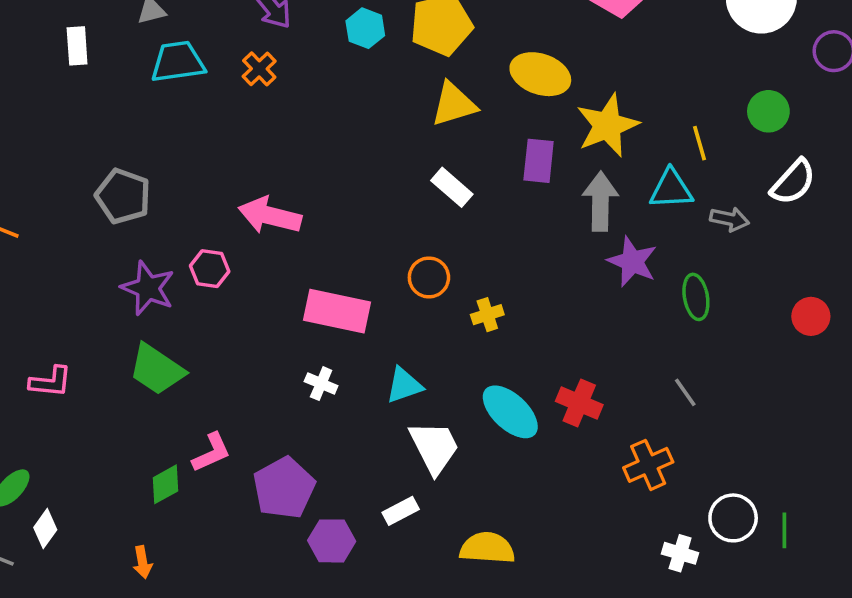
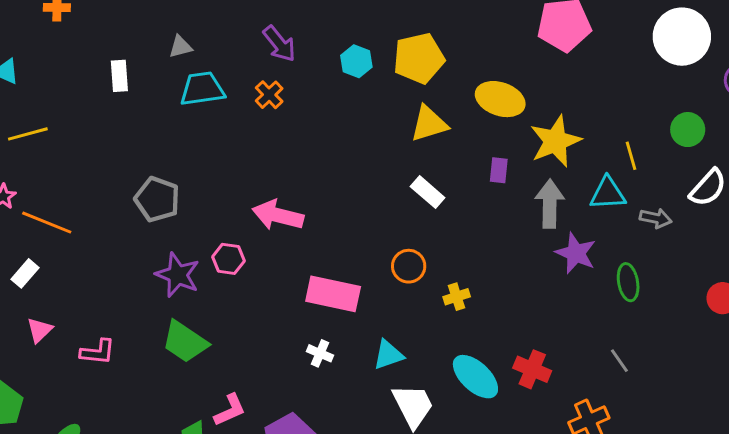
purple rectangle: (539, 161) -> (499, 170), size x0.7

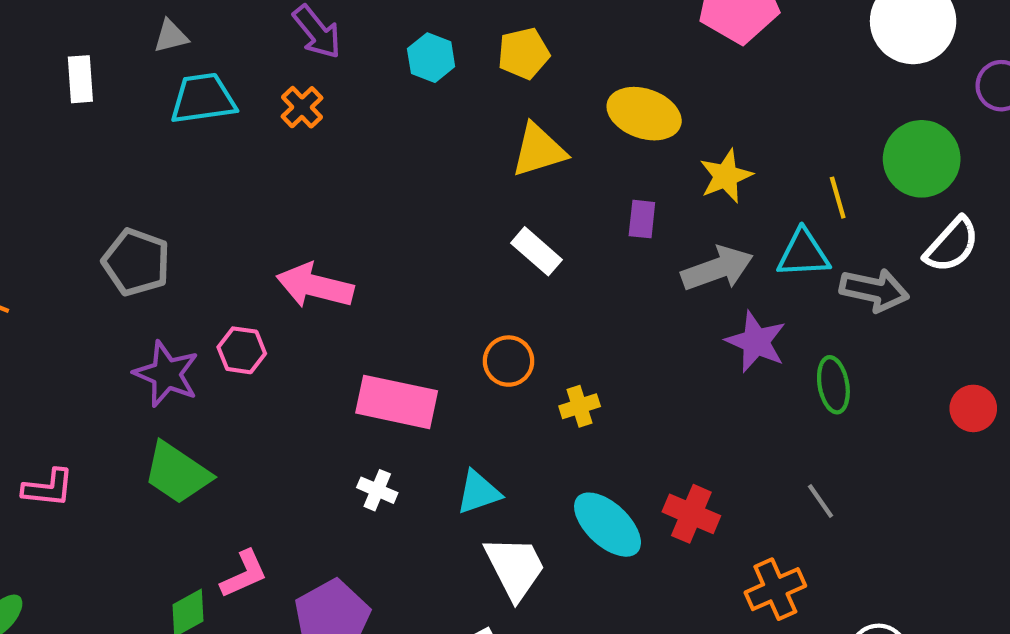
yellow pentagon: (419, 58) -> (524, 53), size x0.7
green circle: (688, 130) -> (922, 159), size x1.5
yellow star: (555, 141) -> (726, 176), size x0.7
gray arrow: (550, 204) -> (717, 269), turned 69
gray arrow: (656, 218) -> (874, 290), size x1.4

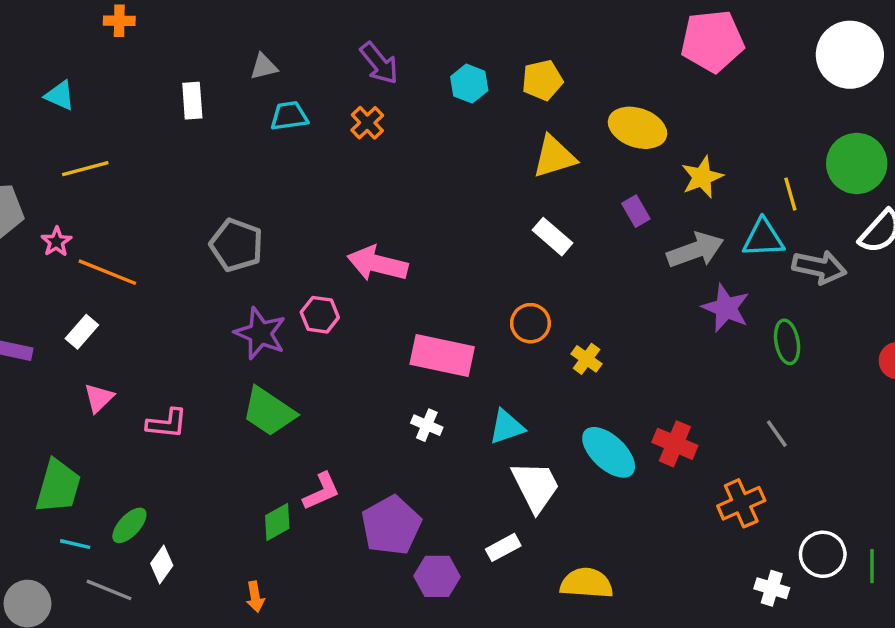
cyan trapezoid: (203, 99) -> (289, 116), size x0.7
purple rectangle: (642, 219) -> (636, 211), turned -36
yellow cross: (580, 406) -> (587, 359), turned -36

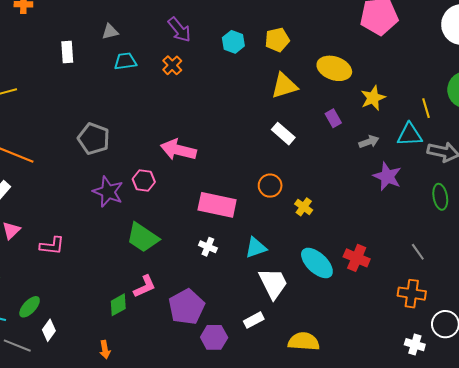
gray arrow: (695, 250) -> (369, 142), size x0.6
green ellipse: (787, 342) -> (440, 197), moved
green trapezoid: (269, 412) -> (143, 238), moved
orange cross: (741, 503) -> (412, 294), moved, turned 32

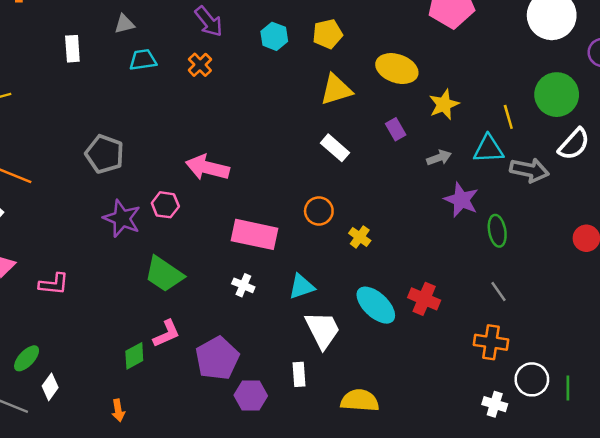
green ellipse: (440, 197) -> (497, 231), moved
white rectangle: (254, 320) -> (299, 374), turned -66

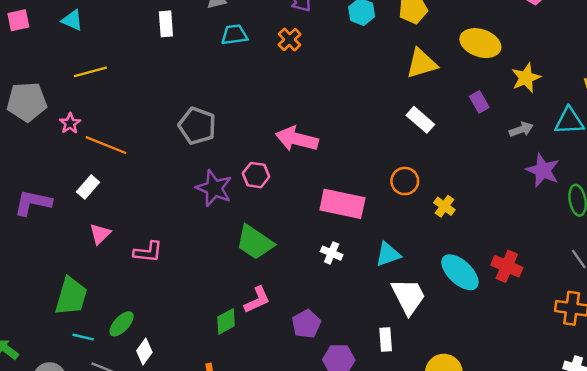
purple pentagon: (217, 358) -> (306, 324), size x0.7

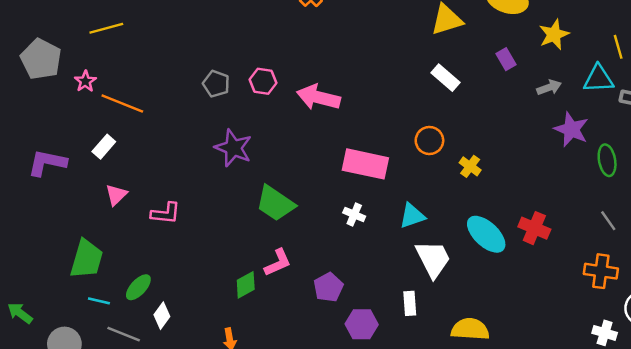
gray pentagon: (27, 102) -> (41, 59), turned 30
gray pentagon: (197, 126) -> (216, 84), size x0.7
pink hexagon: (256, 175) -> (263, 81), moved

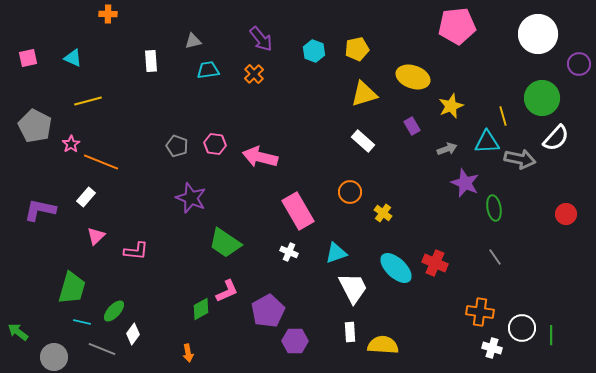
pink rectangle: (365, 164) -> (298, 211), turned 48
orange cross: (601, 271) -> (480, 312), moved
purple pentagon: (328, 287) -> (268, 311), size x1.4
white rectangle: (410, 303) -> (350, 332), moved

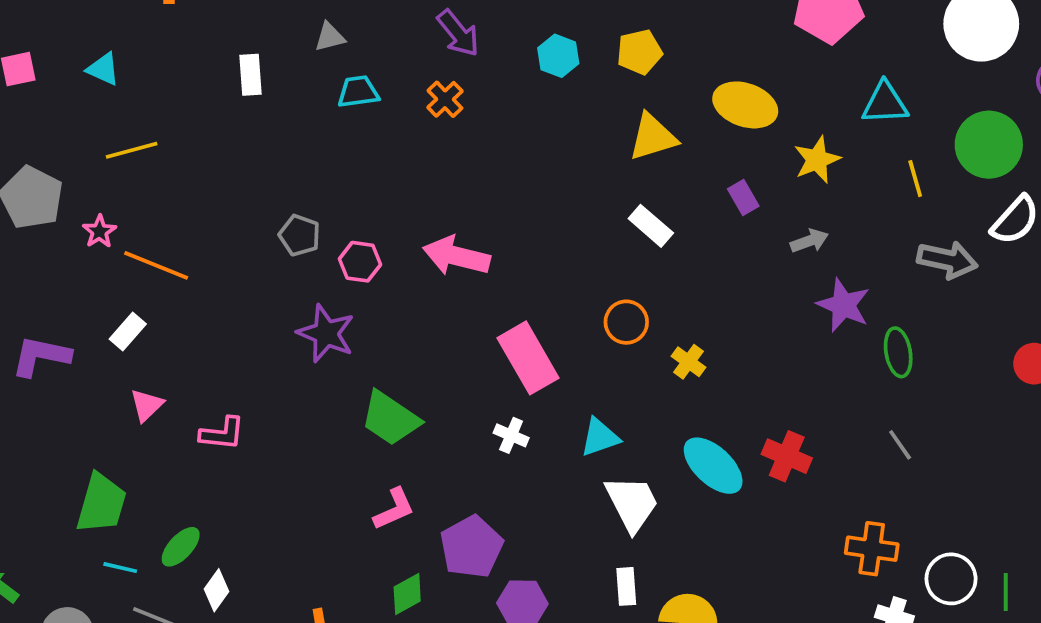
cyan triangle: (487, 142) -> (885, 103), moved
pink hexagon: (215, 144) -> (360, 262), moved
green diamond: (201, 309) -> (407, 594), moved

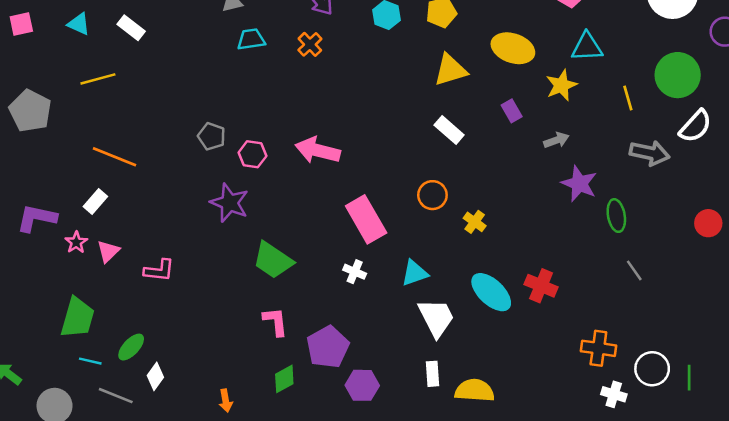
white rectangle: (251, 75) -> (131, 28), moved, turned -48
cyan triangle: (885, 103) -> (587, 47), moved
pink star: (99, 231) -> (76, 242), moved
gray line: (900, 445) -> (634, 270), moved
pink L-shape: (394, 509) -> (275, 322), turned -72

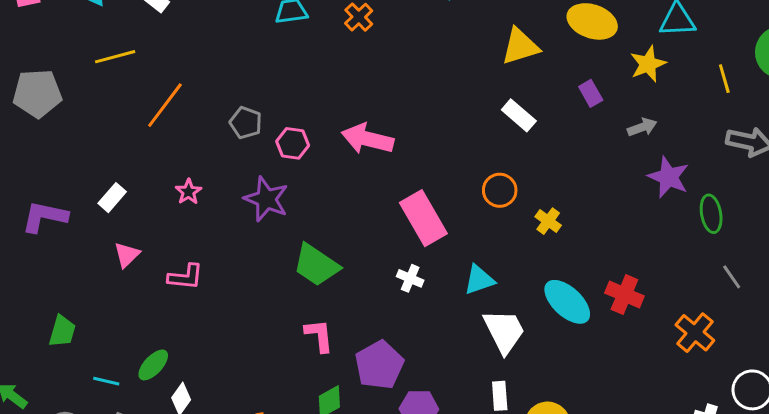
gray pentagon: (30, 111) -> (37, 93), turned -30
orange line: (115, 157) -> (165, 105), moved, turned -75
pink star: (76, 242) -> (188, 192), moved
green trapezoid: (77, 318) -> (62, 331), moved, size x0.7
orange cross: (598, 348) -> (695, 333), moved, turned 32

